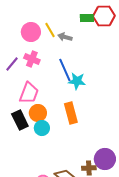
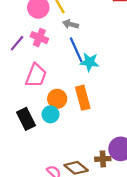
gray arrow: (65, 37) -> (71, 24), moved
orange circle: (38, 113) -> (57, 99), moved
black rectangle: (20, 120) -> (26, 119), moved

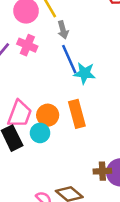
gray arrow: (71, 24) -> (63, 30), turned -120
pink trapezoid: (36, 75) -> (20, 114), moved
brown cross: (103, 159) -> (102, 171), moved

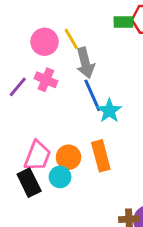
gray arrow: (63, 30) -> (85, 63), size x1.5
cyan star: (85, 73) -> (109, 111), turned 30

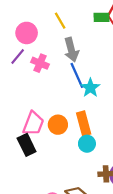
yellow line: (71, 39) -> (60, 21), moved
pink circle: (45, 42) -> (27, 33), moved
purple line: (18, 87) -> (18, 56), moved
cyan circle: (60, 177) -> (87, 144), moved

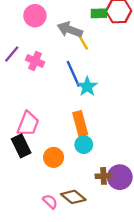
yellow line: (60, 21) -> (83, 41), moved
pink circle: (27, 33) -> (35, 16), moved
gray arrow: (71, 50) -> (70, 30), moved, turned 125
orange circle: (58, 125) -> (54, 157), moved

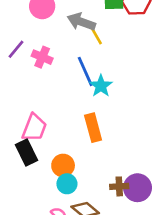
cyan circle: (84, 145) -> (67, 184), moved

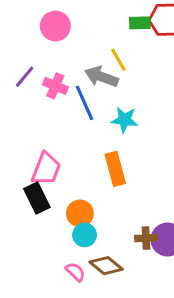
gray arrow: (81, 22) -> (101, 77), moved
blue line: (85, 71) -> (85, 103), moved
cyan star: (101, 86) -> (124, 120), turned -30

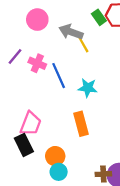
green rectangle: (140, 23) -> (99, 17), turned 56
gray arrow: (101, 77) -> (71, 32), moved

